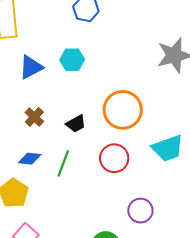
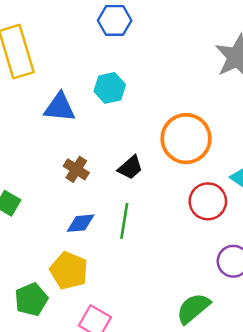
blue triangle: (31, 67) -> (60, 107), turned 44
red circle: (114, 158) -> (208, 201), moved

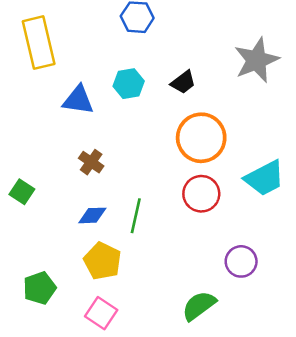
black trapezoid: (130, 168) -> (183, 82), moved
red circle: (208, 201) -> (201, 194), moved
yellow pentagon: (69, 271) -> (102, 261), moved

